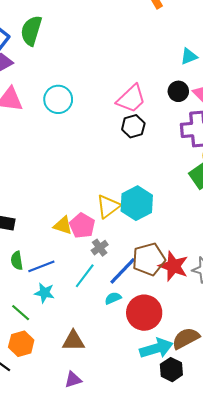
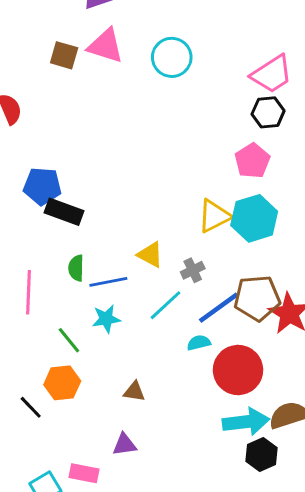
yellow triangle: (63, 225) -> (150, 255), moved
pink pentagon: (82, 226) -> (252, 161), moved
cyan star: (44, 293) -> (106, 319), turned -30
brown triangle: (73, 341) -> (134, 392), size x0.7

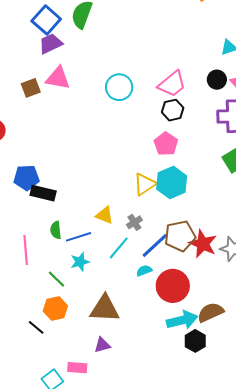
brown square: (64, 55) -> (31, 88), turned -30
cyan circle: (172, 57) -> (119, 87), moved
brown triangle: (134, 392) -> (105, 309), size x2.0

